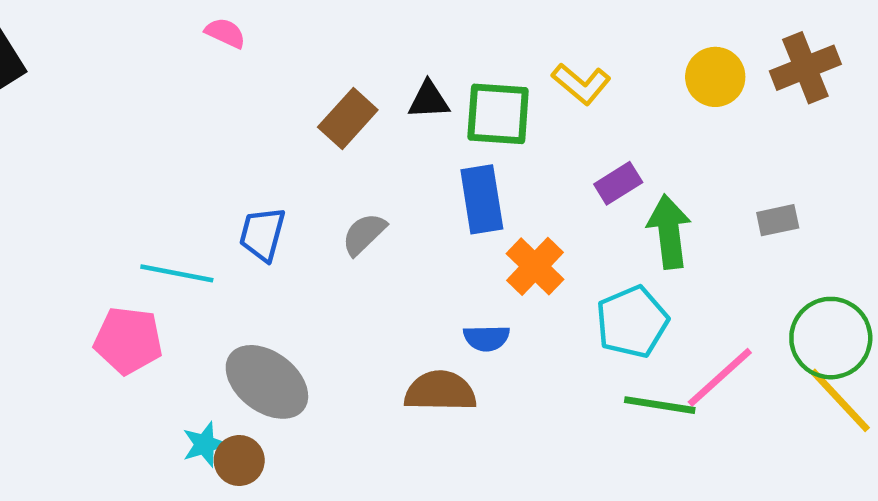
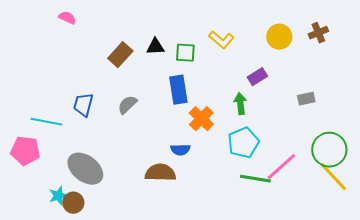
brown cross: (805, 68) -> (318, 33), size x0.7
green square: (498, 114) -> (185, 53), size x0.7
purple rectangle: (618, 183) -> (257, 77), moved
green arrow: (669, 232) -> (240, 104), moved, size x0.7

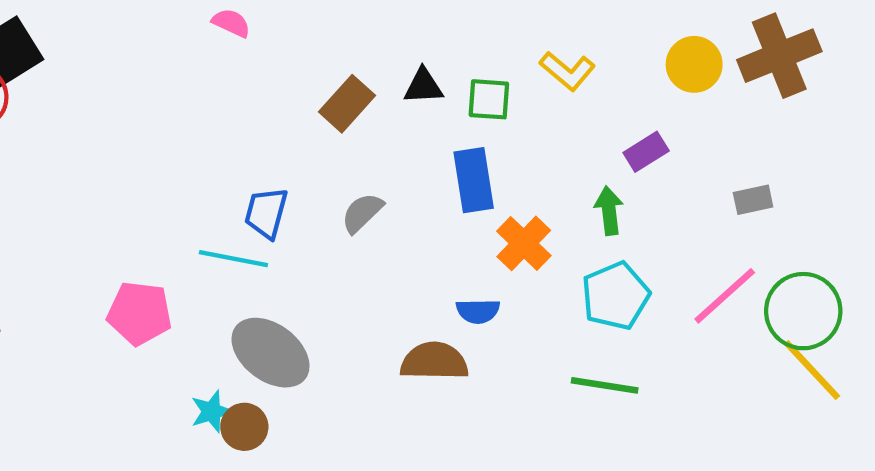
brown cross: (318, 33) -> (779, 56), size x1.8
cyan line: (46, 122) -> (233, 259), moved
pink line: (281, 167) -> (725, 296), moved
green line: (255, 179) -> (605, 385), moved

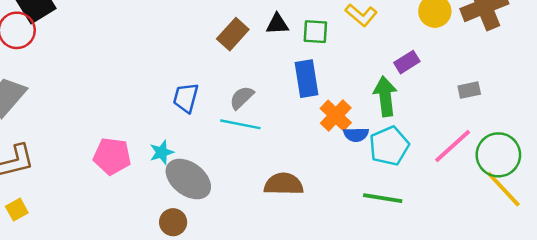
green arrow: (609, 211) -> (385, 96), size x1.4
cyan line: (233, 259) -> (240, 124), moved
blue semicircle: (478, 311) -> (356, 135), moved
cyan star: (212, 412) -> (162, 152), moved

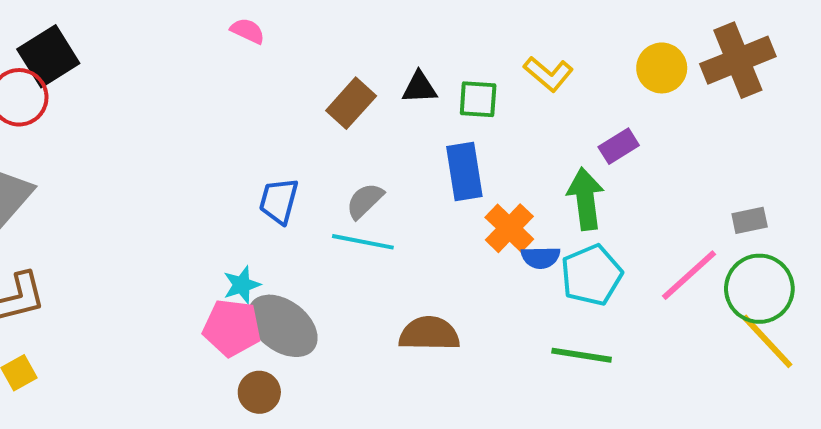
gray rectangle: (469, 90) -> (750, 220), moved
pink pentagon: (112, 156) -> (232, 328), moved

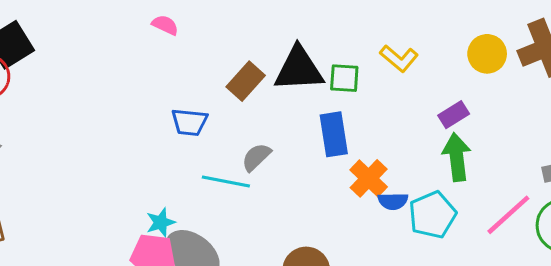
black triangle: (419, 88) -> (299, 69), size x1.8
green arrow: (586, 199) -> (457, 157), moved
blue trapezoid: (279, 201) -> (189, 122), moved, turned -99
cyan line: (363, 242) -> (226, 181), moved

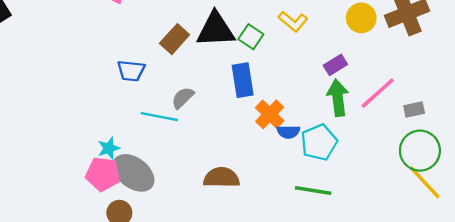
green square: (344, 78) -> (251, 37), turned 30
pink line: (508, 215) -> (378, 93), moved

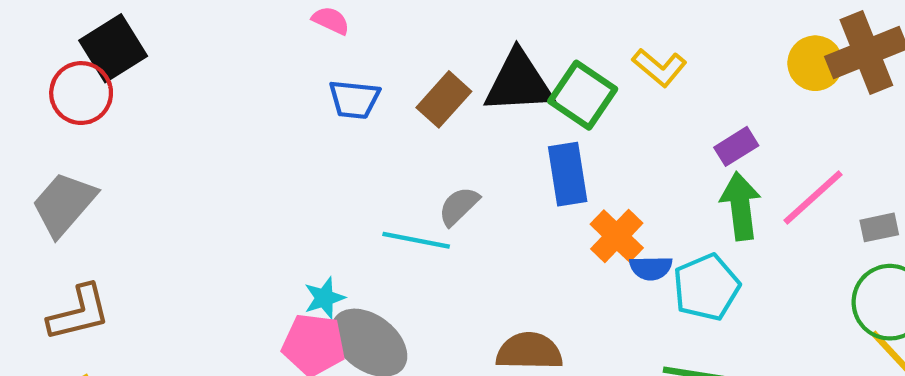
yellow circle: (361, 18) -> (815, 63), moved
green square: (251, 37) -> (583, 95), size x1.4
blue trapezoid: (131, 71) -> (354, 99), moved

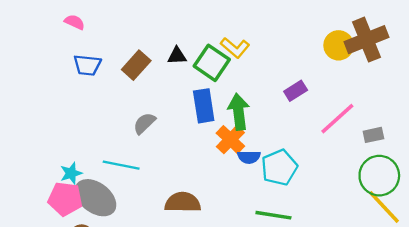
yellow L-shape: (659, 67) -> (235, 48), moved
black triangle: (519, 82) -> (177, 56), size x0.5
green arrow: (741, 206) -> (239, 112), moved
cyan line: (416, 240) -> (121, 165), moved

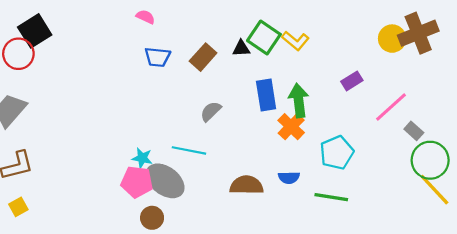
green square: (212, 63) -> (264, 37), moved
gray rectangle: (373, 135) -> (414, 131), moved, turned 54
blue semicircle: (249, 157) -> (289, 178), moved
cyan star: (71, 173) -> (142, 158), turned 30

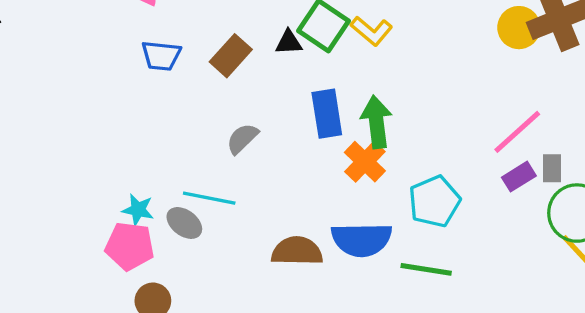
purple rectangle: (352, 81) -> (519, 177), moved
gray rectangle: (414, 131) -> (552, 168), turned 48
blue semicircle: (289, 178) -> (362, 240), size x1.8
gray ellipse: (165, 181) -> (184, 223), moved, size x0.6

